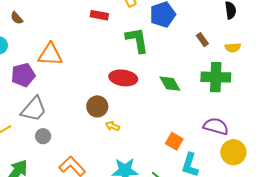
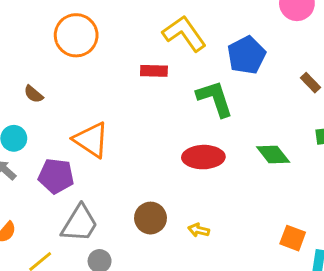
orange triangle: (50, 55) -> (91, 140), turned 40
purple pentagon: (23, 75) -> (56, 176), turned 30
brown circle: (97, 106) -> (151, 218), moved

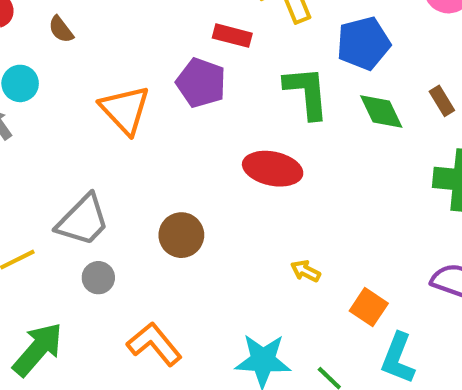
green diamond: (273, 155) -> (381, 112), moved
purple pentagon: (56, 176) -> (201, 83), moved
yellow arrow: (199, 230) -> (306, 271), moved

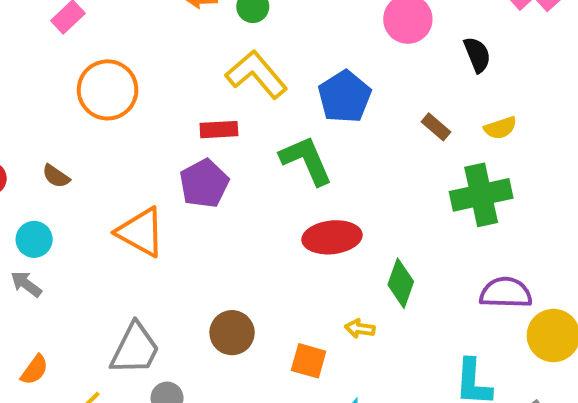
purple pentagon: (201, 83) -> (204, 184), turned -30
green diamond: (381, 112) -> (401, 283), moved, turned 63
red ellipse: (273, 169) -> (332, 237), moved
orange square: (369, 307) -> (309, 361), moved

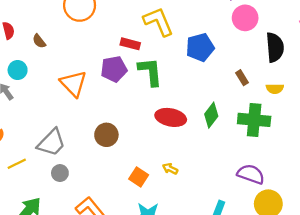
black semicircle: (477, 55) -> (275, 47), size x1.5
green L-shape: (306, 160) -> (150, 72), moved
green diamond: (401, 283) -> (211, 115), moved
brown circle: (232, 333) -> (106, 135), moved

